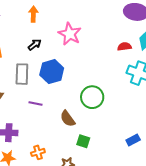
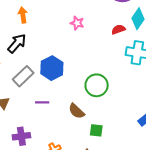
pink star: (70, 34) -> (77, 23), moved, size x0.6
black arrow: (35, 45) -> (17, 43), moved, size x1.5
gray rectangle: (22, 74) -> (23, 76), turned 55

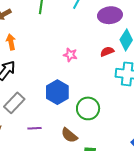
pink star: (77, 23) -> (70, 55), moved
blue hexagon: (52, 68) -> (57, 92), moved

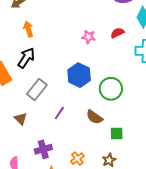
red semicircle: (107, 52) -> (117, 33), moved
purple line: (35, 128) -> (59, 113), turned -48

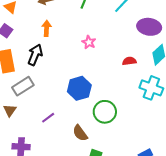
pink star: (89, 37) -> (89, 42), moved
black arrow: (26, 58) -> (35, 55), turned -30
gray rectangle: (37, 90) -> (23, 86), moved

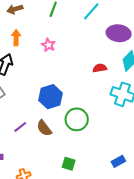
pink star: (89, 42) -> (48, 45), moved
brown semicircle: (80, 133) -> (44, 128), moved

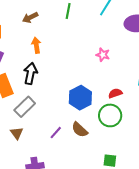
pink star: (48, 45) -> (103, 55), moved
red semicircle: (100, 68) -> (115, 93), moved

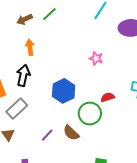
green line: (68, 11) -> (49, 14), moved, turned 35
blue hexagon: (80, 98) -> (64, 91), moved
green circle: (110, 115) -> (90, 114), moved

